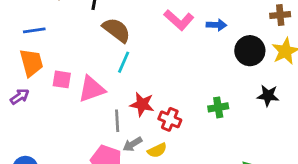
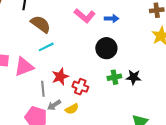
black circle: (250, 51) -> (106, 48), moved
cyan line: (124, 62) -> (46, 47), turned 42
black star: (268, 96) -> (134, 77), moved
red star: (142, 104) -> (60, 77), turned -30

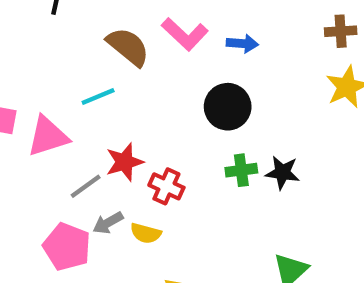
brown semicircle: (41, 24) -> (128, 47), moved
gray line: (43, 89) -> (86, 186), turned 56
yellow semicircle: (72, 109) -> (146, 233), turned 40

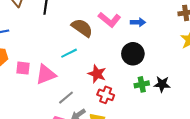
red star: (125, 162) -> (97, 74), moved, turned -30

